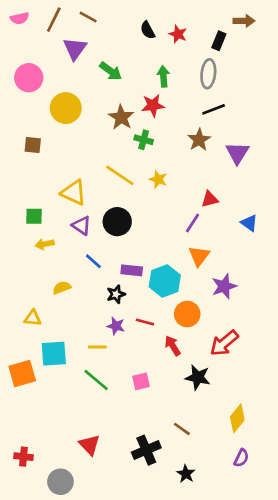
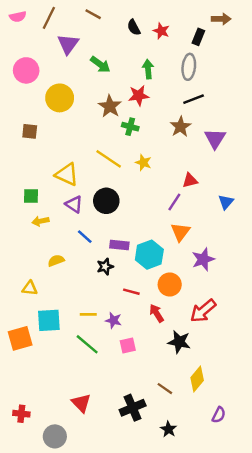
brown line: (88, 17) -> (93, 14), moved
blue triangle: (249, 223) -> (226, 202), turned 35
purple star: (116, 326) -> (113, 320), moved
yellow diamond: (237, 418) -> (197, 379), moved

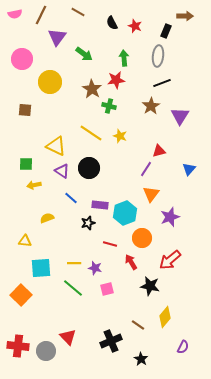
orange square: (20, 338) -> (21, 295), moved, turned -30
red cross: (21, 414) -> (18, 346), size x1.5
gray circle: (55, 436) -> (46, 351), moved

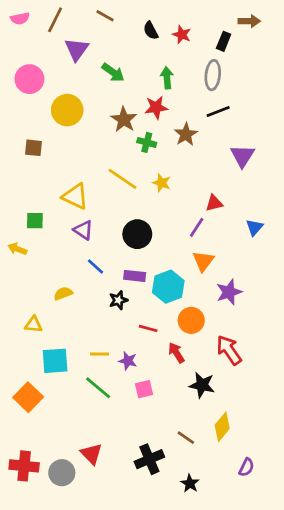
brown star: (151, 106) -> (186, 134), moved
black circle: (89, 168) -> (137, 234), moved
yellow arrow: (34, 185) -> (17, 249), moved, turned 32
red arrow: (170, 260) -> (229, 350), turned 95

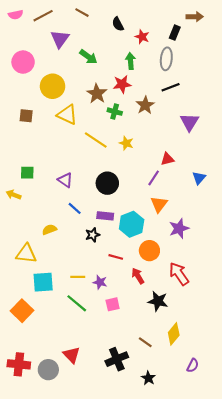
brown line: (55, 20) -> (43, 16), turned 36
red star: (182, 35) -> (142, 37), moved
yellow triangle: (75, 196) -> (67, 115), moved
yellow triangle: (33, 324) -> (26, 254), size x1.5

